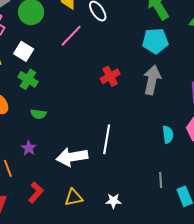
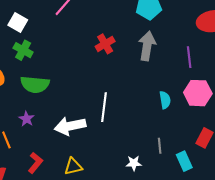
green semicircle: (38, 114) -> (35, 84), size x1.8
white star: (113, 201) -> (134, 163), moved

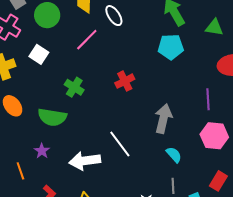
gray arrow: (147, 46) -> (163, 119), moved
green cross: (23, 50) -> (74, 87), moved
cyan semicircle: (165, 100) -> (174, 155), moved, turned -36
white line: (104, 107) -> (120, 144), turned -48

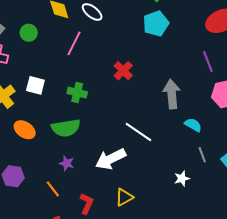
green circle: (47, 15) -> (29, 33), size x0.7
white square: (39, 54) -> (35, 85), moved

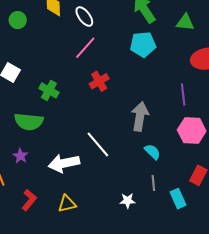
pink line: (74, 43) -> (85, 48), moved

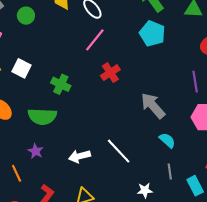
cyan pentagon: (143, 44) -> (152, 34), turned 30
gray arrow: (140, 116) -> (153, 106), turned -48
white line: (98, 144) -> (119, 151), moved
white arrow: (64, 163) -> (79, 156), size x0.7

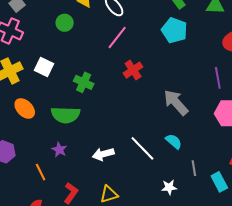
green circle: (26, 16) -> (65, 23), moved
cyan semicircle: (167, 140) -> (174, 141), moved

